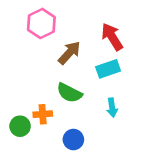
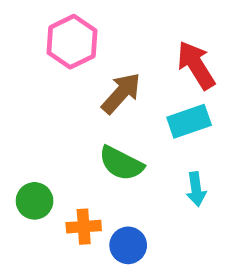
orange cross: (43, 114) -> (84, 227), moved
green circle: (20, 126) -> (35, 201), moved

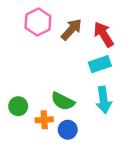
brown arrow: (121, 93) -> (71, 29), moved
green semicircle: (121, 163) -> (63, 101), moved
cyan arrow: (196, 189) -> (104, 100), size x1.5

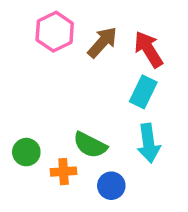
cyan rectangle: (100, 64) -> (143, 92), turned -45
blue circle: (68, 130) -> (111, 186), moved

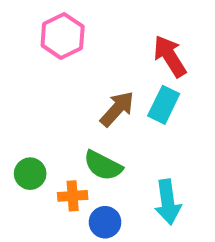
brown arrow: (102, 42) -> (117, 109), moved
cyan arrow: (149, 143) -> (168, 202), moved
blue circle: (111, 186) -> (105, 222), moved

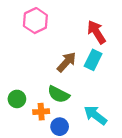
cyan arrow: (168, 202) -> (95, 115), turned 135

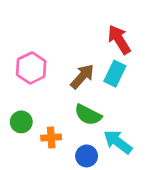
pink hexagon: (35, 21) -> (31, 68), moved
green semicircle: (58, 94) -> (88, 115), moved
blue circle: (60, 127) -> (87, 156), moved

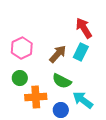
green circle: (21, 122) -> (20, 78), moved
orange cross: (51, 138) -> (36, 97), size x1.5

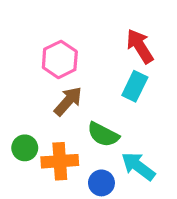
pink hexagon: (22, 48) -> (60, 59), moved
brown arrow: (58, 54) -> (68, 101), moved
green circle: (20, 78) -> (25, 148), moved

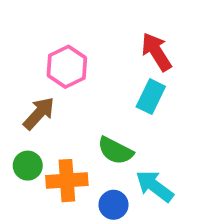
brown arrow: (68, 101) -> (39, 113), moved

